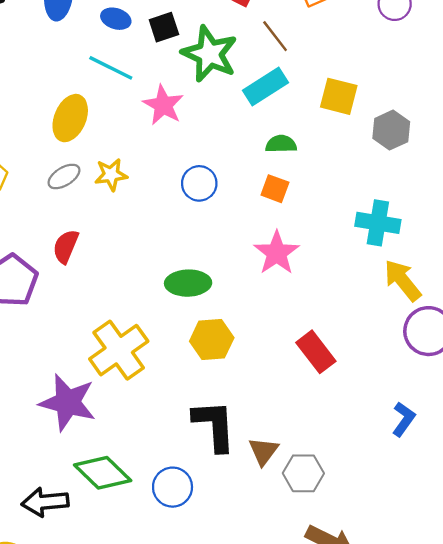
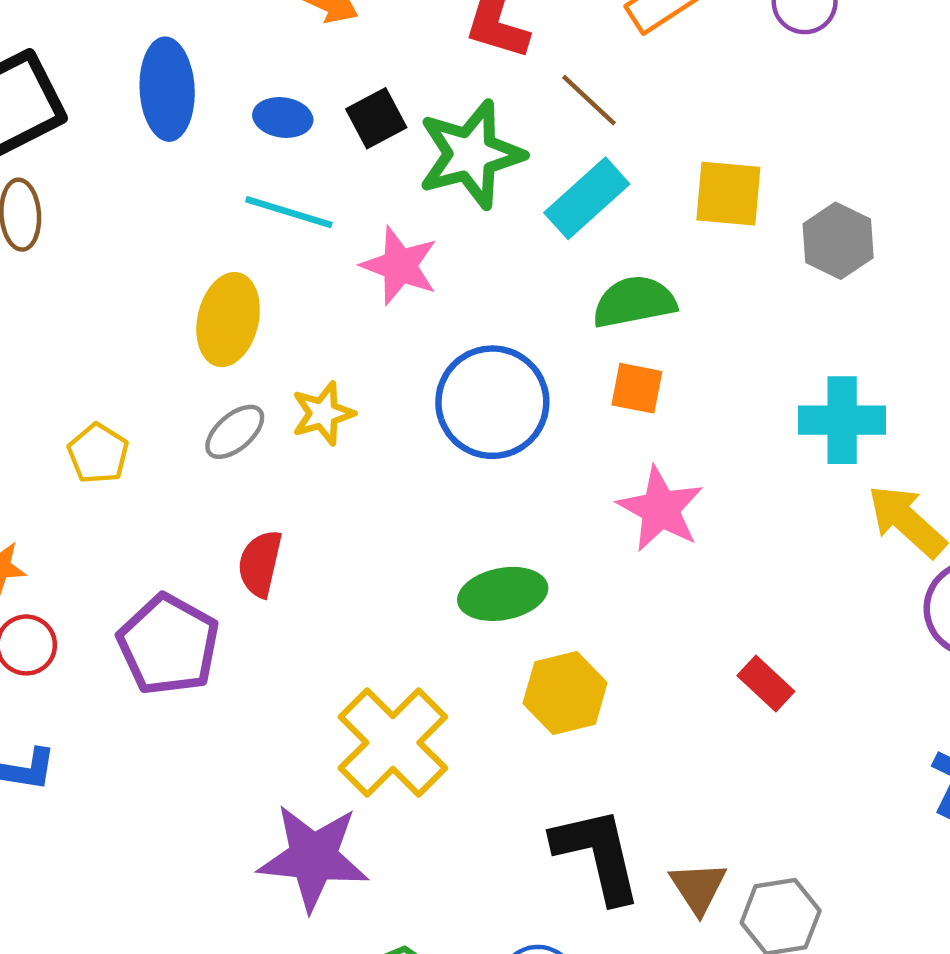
green star: (210, 54) -> (471, 154), turned -30
green semicircle: (281, 144) -> (634, 302), size x1.4
blue circle: (199, 183) -> (492, 402), size x1.6
red rectangle: (316, 352) -> (766, 683), size x0.7

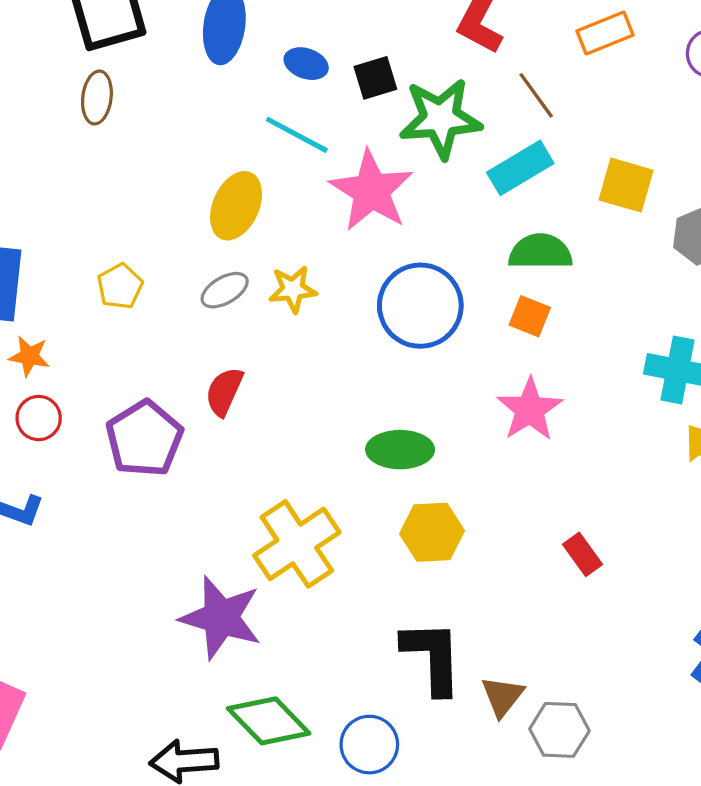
pink star: (400, 266) -> (371, 191), size x1.4

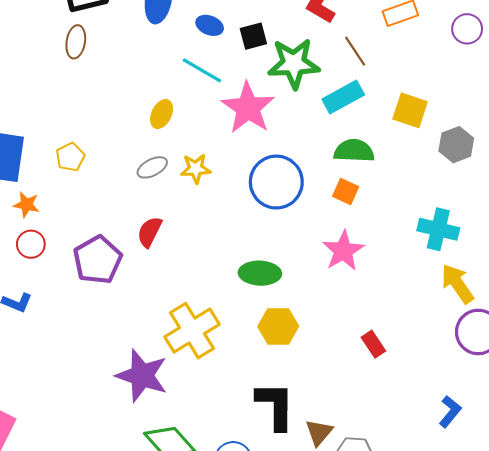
yellow ellipse: (236, 206) -> (162, 114), size x0.7
yellow pentagon: (120, 286) -> (70, 157), moved

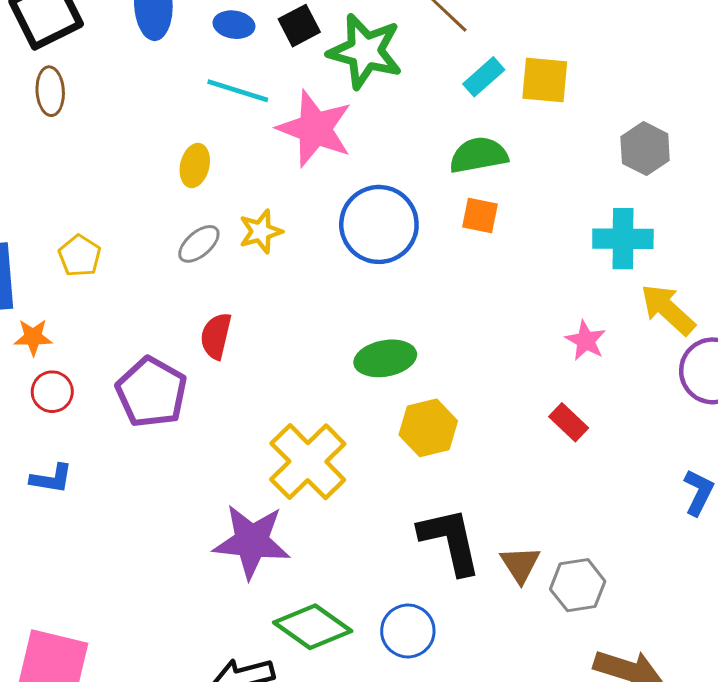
green star: (294, 64) -> (365, 51), turned 30
cyan rectangle: (343, 97) -> (484, 77), moved, size x0.7
gray hexagon: (456, 145) -> (645, 149), moved
pink star: (343, 251) -> (586, 340), moved, size x0.7

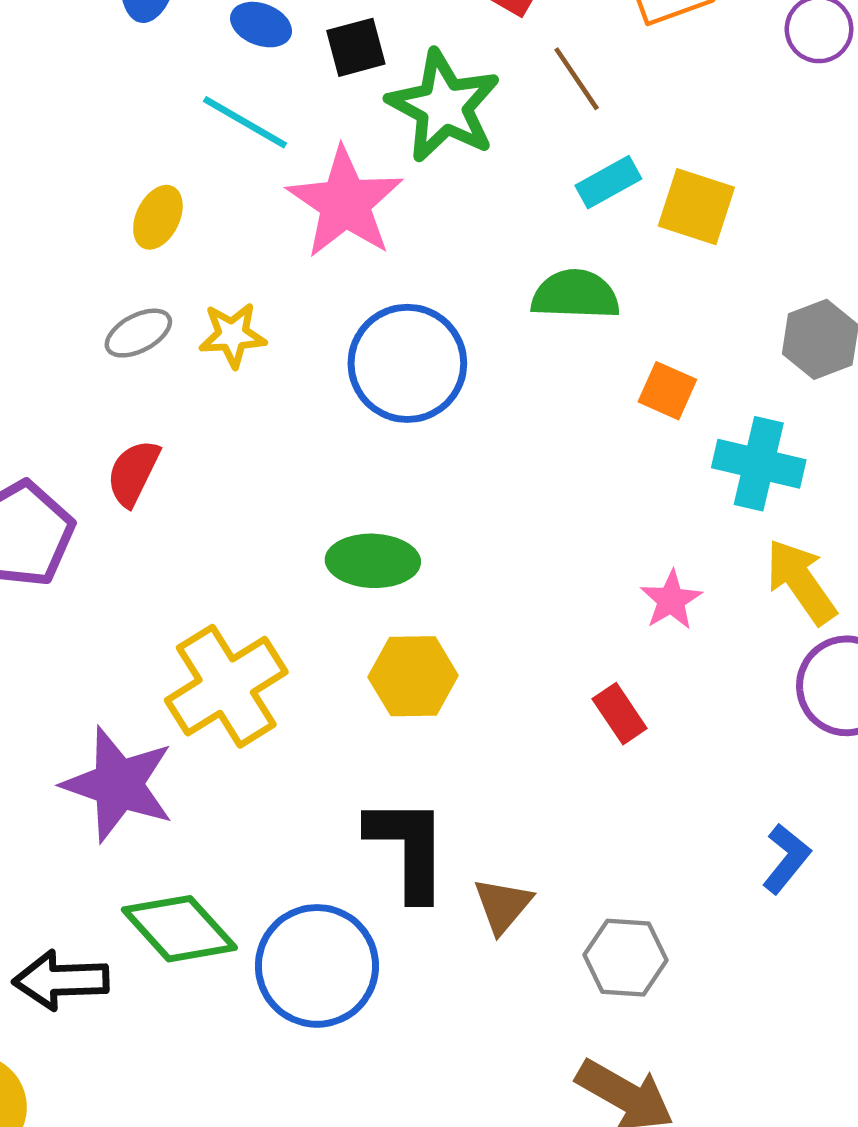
orange square: (480, 215) -> (667, 391), moved
gray hexagon: (578, 585) -> (625, 958), moved
blue circle: (408, 631) -> (317, 966), size x1.5

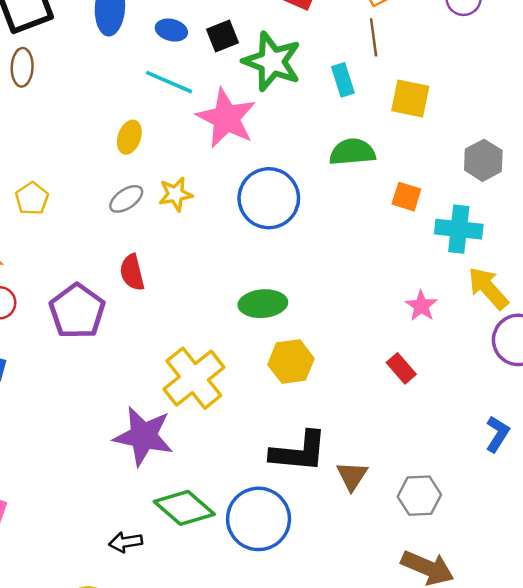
brown line: (577, 79) -> (374, 37), moved, turned 33
cyan rectangle: (608, 182) -> (343, 80), moved, turned -72
red semicircle: (133, 473) -> (132, 272), turned -33
black L-shape: (408, 848) -> (299, 452), turned 102
black arrow: (61, 980) -> (125, 542), size x0.7

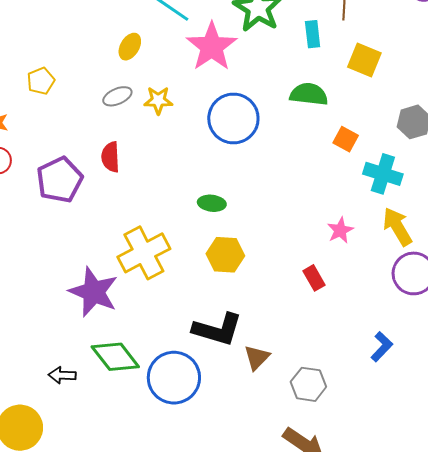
green ellipse: (263, 304) -> (212, 203), size x0.7

